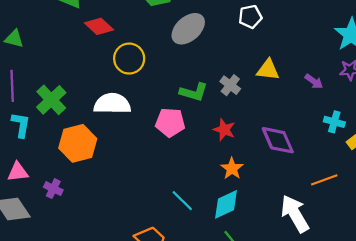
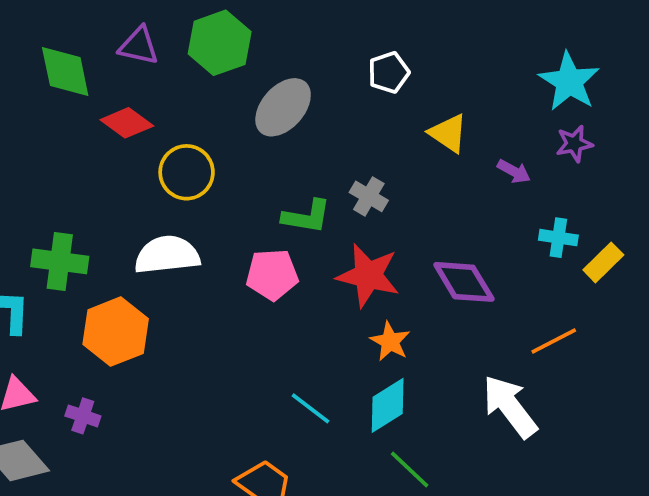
yellow triangle: (268, 70) -> (448, 133), moved, turned 35
green cross: (51, 100) -> (60, 261), turned -32
red star: (224, 130) -> (368, 275), size x1.6

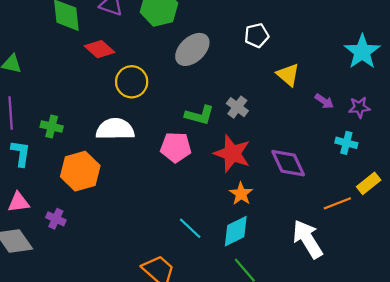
purple star: (574, 144) -> (359, 107), moved
green cross: (60, 261) -> (52, 127), size x0.7
yellow rectangle: (603, 262) -> (369, 183), moved

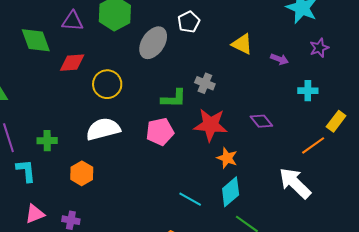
white pentagon: (257, 35) -> (189, 22), moved
red diamond: (99, 49) -> (72, 63), turned -32
purple star: (359, 107) -> (319, 48), moved
purple diamond: (288, 163) -> (261, 121), size x0.7
orange hexagon: (80, 171) -> (82, 173), size x0.7

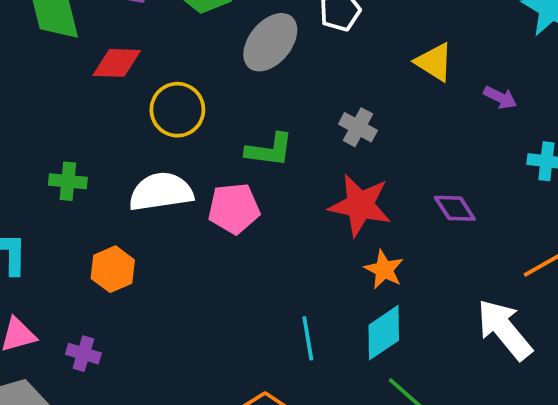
green L-shape: (174, 99) -> (269, 150), moved
pink pentagon: (160, 132) -> (234, 208), moved
green cross: (47, 141) -> (68, 181), moved
cyan line: (190, 199) -> (308, 338), turned 45

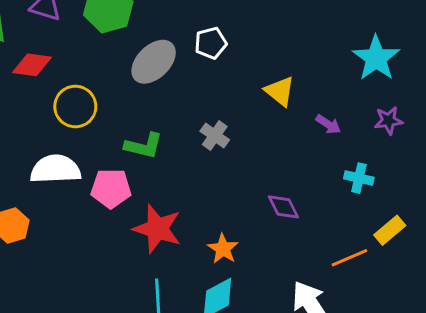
red star: (360, 205) -> (157, 229), moved

